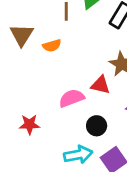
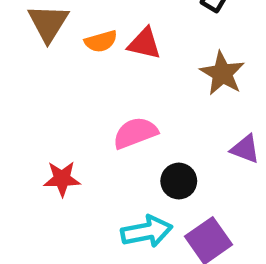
red triangle: (101, 85) -> (144, 44), moved

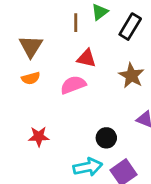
orange semicircle: (101, 41) -> (31, 78), moved
pink semicircle: (135, 133) -> (73, 85), moved

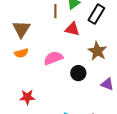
red triangle: (86, 58) -> (72, 29), moved
black circle: (106, 138) -> (78, 73), moved

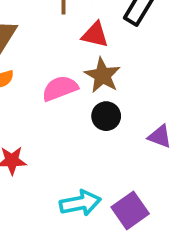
brown star: (97, 51) -> (102, 75), moved

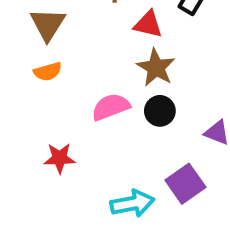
pink semicircle: (60, 88) -> (111, 107), moved
purple square: (130, 210) -> (185, 184), moved

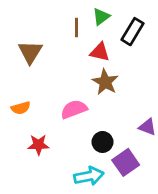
orange semicircle: (48, 72) -> (21, 108), moved
black circle: (160, 111) -> (102, 142), moved

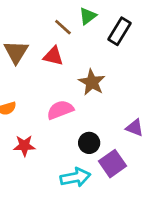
brown line: (77, 27) -> (63, 27), turned -48
red triangle: (100, 52) -> (53, 56), moved

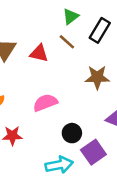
brown line: (63, 27) -> (67, 42), moved
brown star: (92, 82) -> (97, 77), moved, turned -30

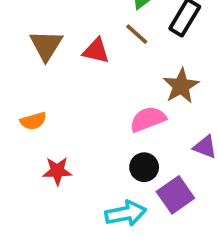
brown star: (97, 77) -> (181, 86), turned -30
pink semicircle: (45, 103) -> (148, 119), moved

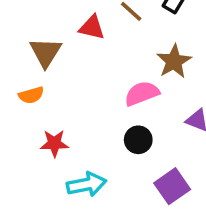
brown triangle: (46, 45) -> (45, 52), moved
purple square: (175, 195) -> (172, 186), moved
cyan arrow: (126, 213) -> (87, 184), moved

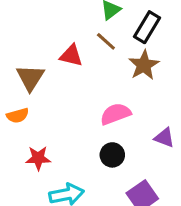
brown star: (174, 61) -> (144, 65), moved

